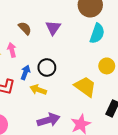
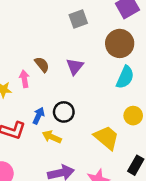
pink arrow: (12, 50) -> (24, 79), moved

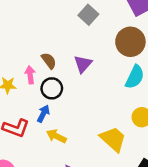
gray square: (78, 19) -> (88, 15), turned -30
black circle: (64, 112) -> (52, 88), moved

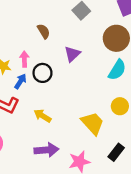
brown semicircle: (49, 61) -> (44, 31), moved
blue arrow: (43, 114) -> (20, 81), moved

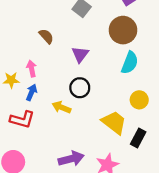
black circle: (42, 73) -> (80, 88), moved
yellow arrow: (42, 116) -> (61, 107), moved
black rectangle: (116, 152) -> (138, 138), moved

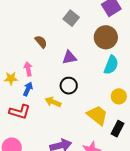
purple triangle: (80, 54) -> (69, 57), turned 42

